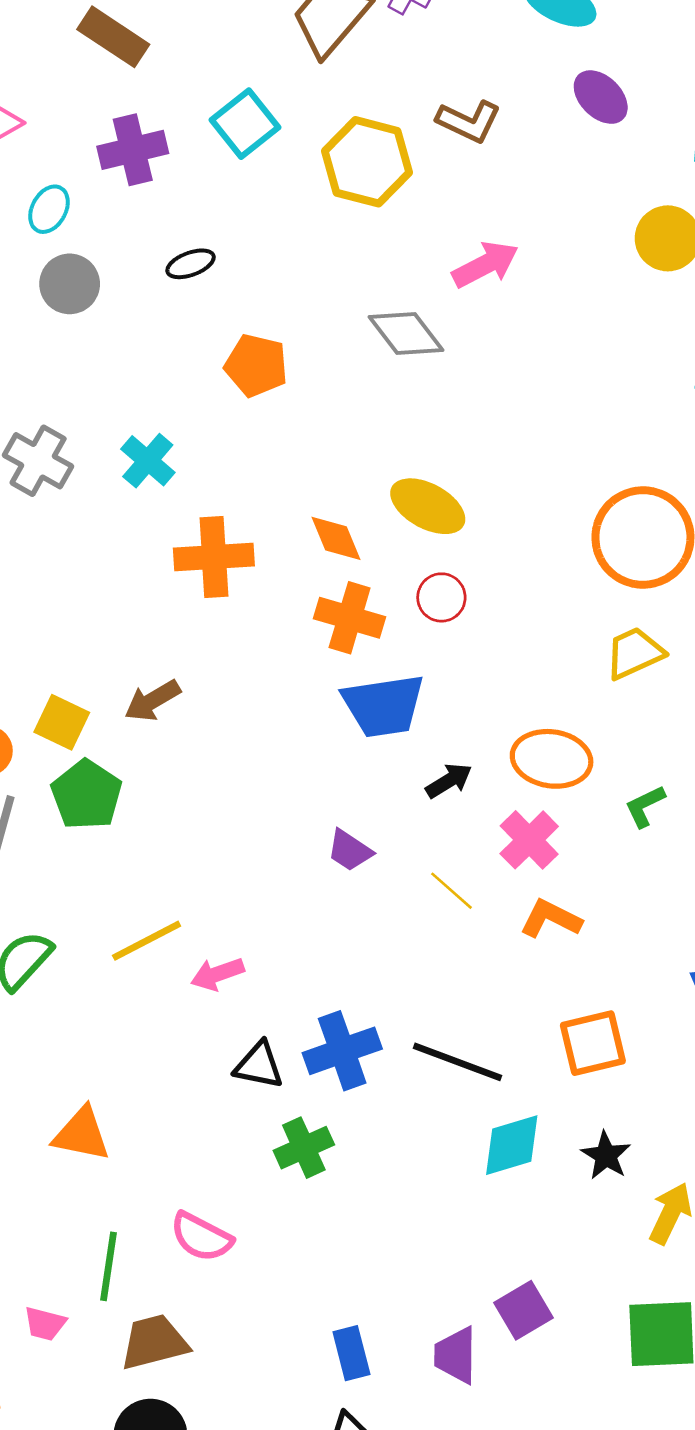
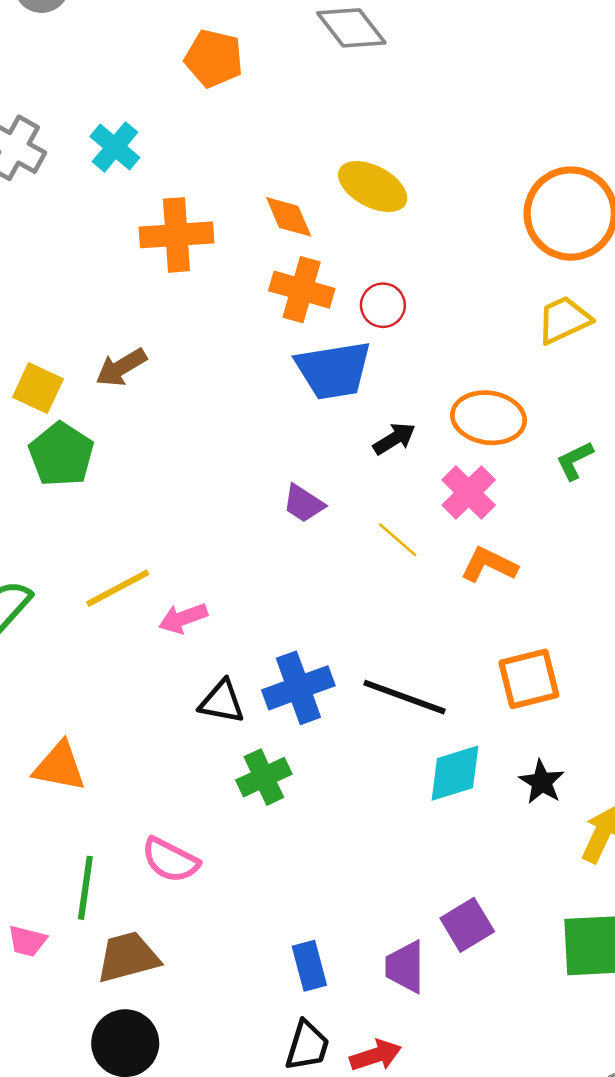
red circle: (441, 597) -> (383, 305), moved

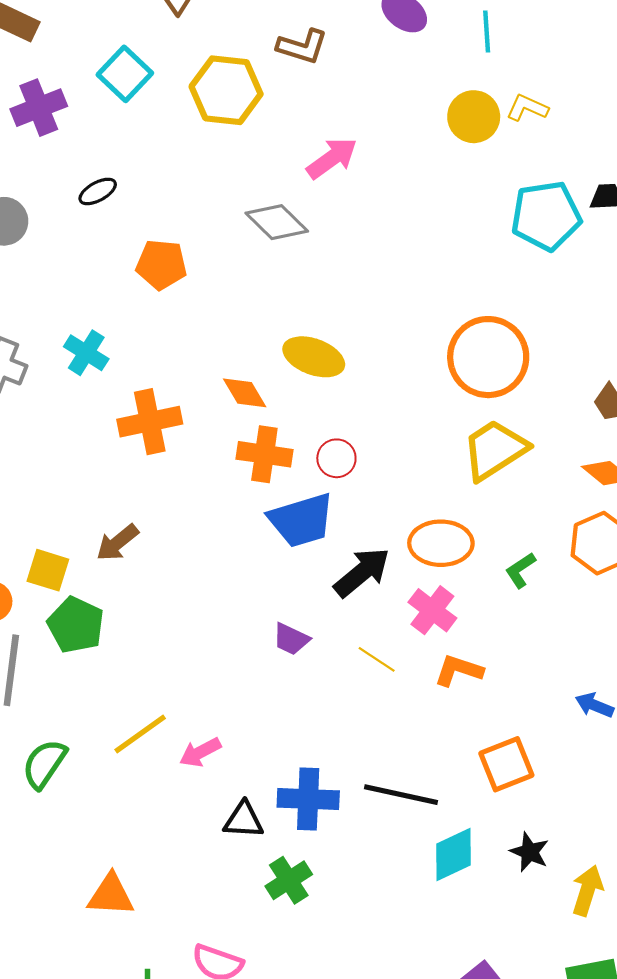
yellow trapezoid: (564, 320) -> (495, 450), size x1.4
black arrow: (394, 439) -> (362, 572), size x1.6
blue cross: (298, 688) -> (308, 799), turned 30

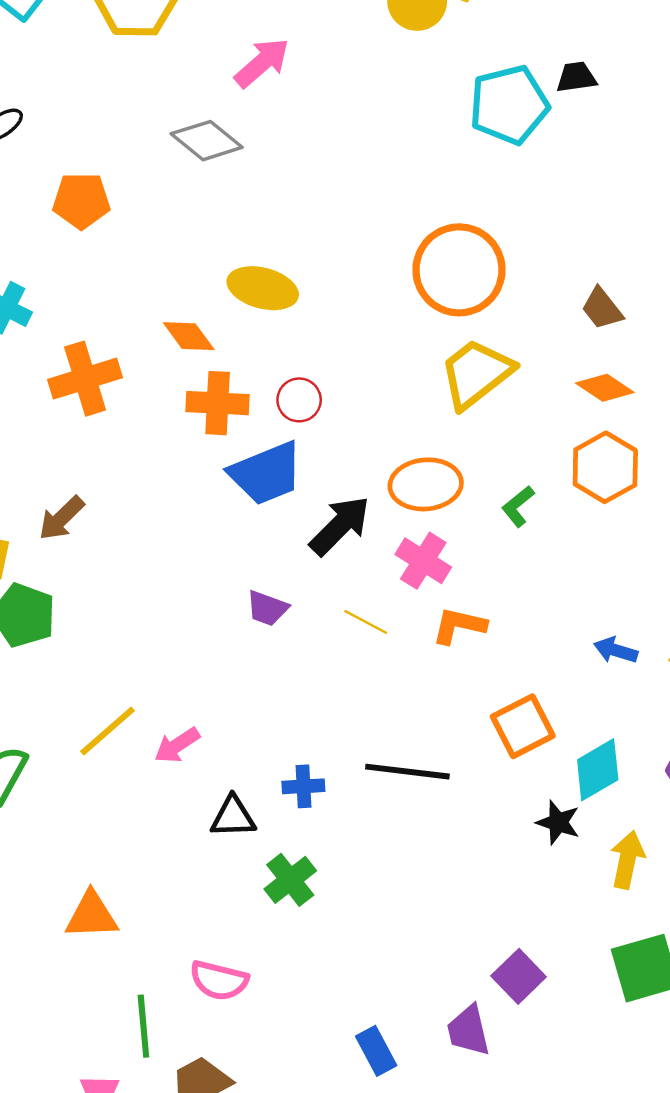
blue cross: (308, 799) -> (303, 786), size x0.6
cyan diamond: (453, 855) -> (598, 770), moved

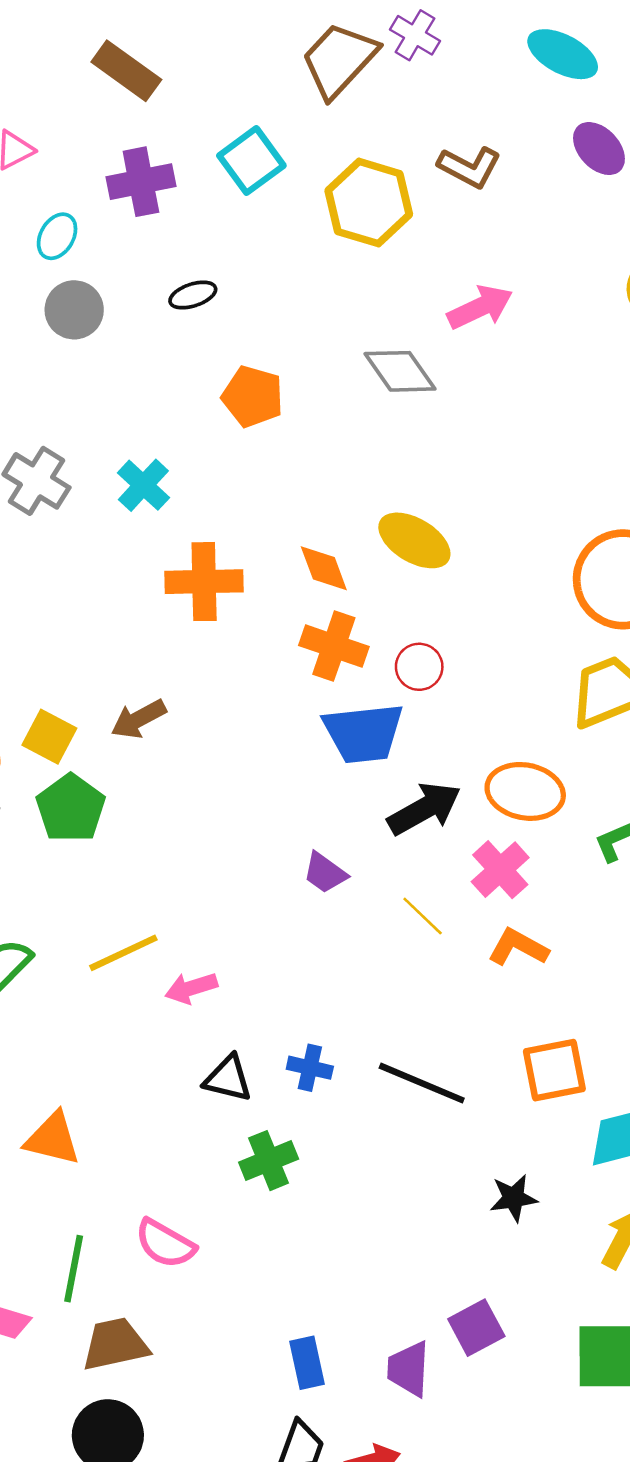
black star: (558, 822) -> (514, 1198), moved, turned 30

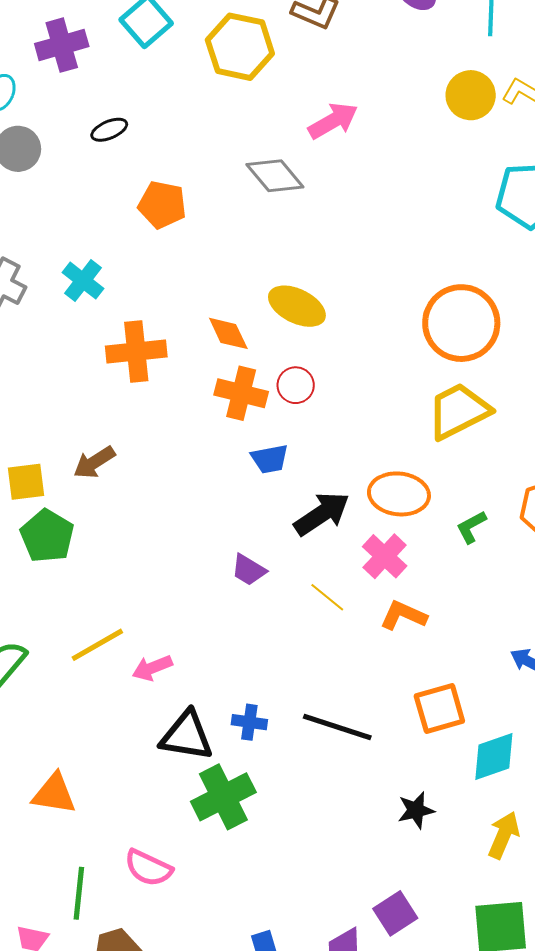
red circle: (419, 667) -> (296, 385), moved
blue trapezoid: (363, 733) -> (270, 459), size x0.6
yellow square: (49, 737) -> (26, 482), turned -30
black triangle: (228, 1079) -> (187, 736), size x1.4
green cross: (269, 1161) -> (223, 797), size x1.4

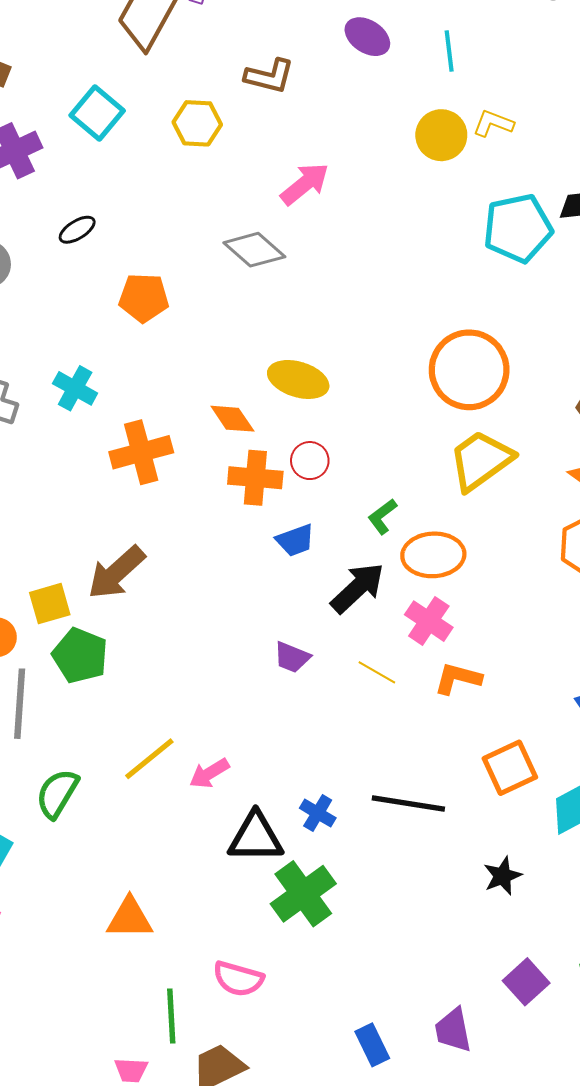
yellow hexagon: (240, 47) -> (197, 123), size x0.7
brown arrow: (94, 462) -> (116, 573), size x1.4
green L-shape: (471, 527) -> (382, 517), moved
blue cross: (249, 722) -> (318, 813), turned 32
purple square: (395, 913) -> (526, 982), moved

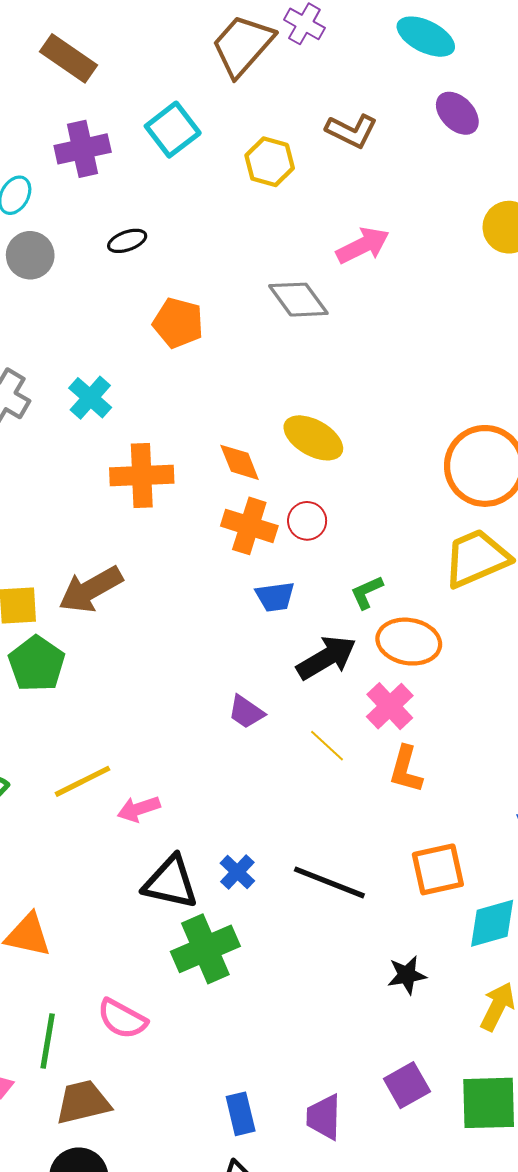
orange L-shape: (458, 678) -> (406, 769), turned -102

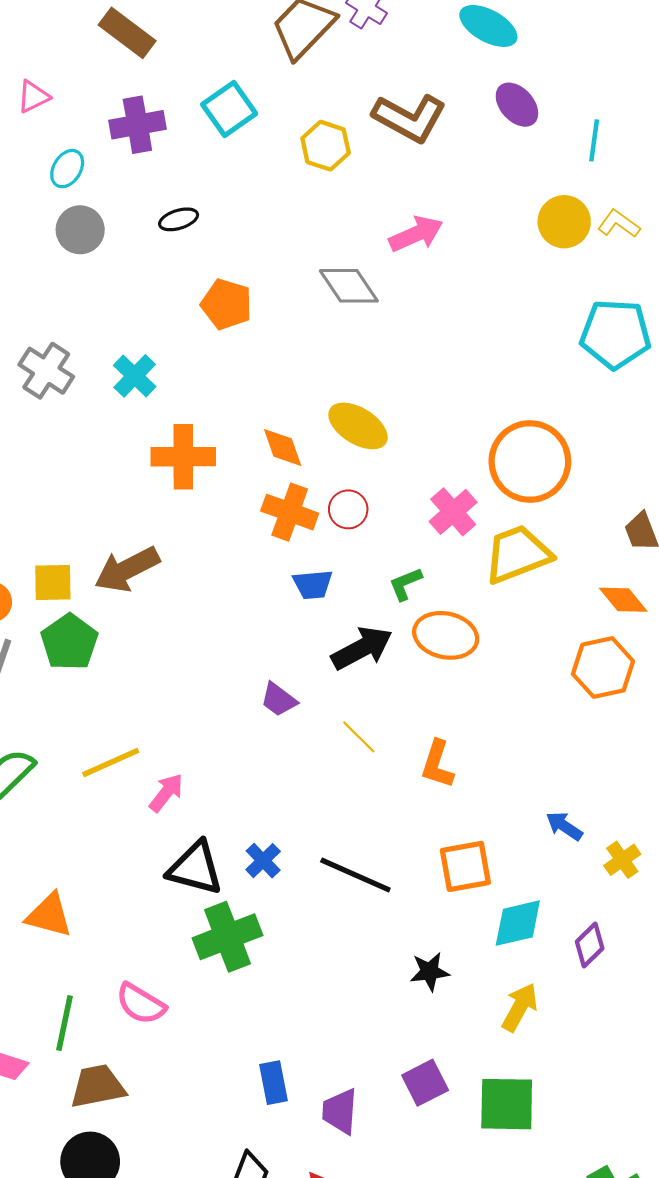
brown L-shape: (352, 131) -> (409, 118), size x1.4
pink cross: (390, 706) -> (453, 512), moved
pink arrow: (139, 809) -> (166, 793), turned 144
blue rectangle: (241, 1114) -> (273, 1083), moved

